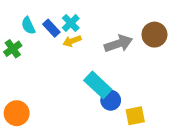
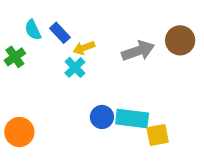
cyan cross: (71, 23) -> (75, 67), moved
cyan rectangle: (98, 85) -> (132, 118), moved, turned -36
blue circle: (111, 100) -> (102, 117), moved

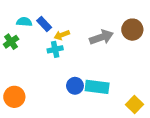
cyan semicircle: (33, 30) -> (24, 22), turned 120
cyan cross: (75, 67) -> (55, 49), turned 32
yellow square: (158, 135) -> (135, 105), moved, turned -35

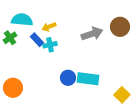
cyan semicircle: (24, 22) -> (22, 20), size x1.5
blue rectangle: (44, 24) -> (37, 40), moved
yellow arrow: (62, 35) -> (49, 27), moved

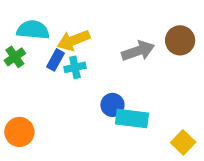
yellow arrow: (49, 27) -> (73, 40), size x1.5
blue rectangle: (37, 40) -> (55, 60), turned 72
blue circle: (68, 78) -> (112, 105), moved

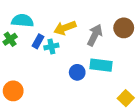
yellow arrow: (73, 40) -> (65, 28), moved
gray arrow: (138, 51) -> (95, 35), turned -45
cyan rectangle: (132, 118) -> (101, 65), moved

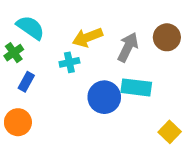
cyan semicircle: (22, 21) -> (30, 28), turned 30
blue rectangle: (38, 41) -> (26, 82), moved
blue circle: (77, 72) -> (104, 97), size x1.5

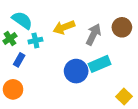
cyan cross: (69, 62) -> (35, 41), moved
cyan rectangle: (136, 87) -> (100, 64), turned -30

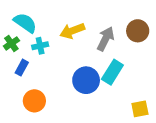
cyan rectangle: (100, 64) -> (112, 72), turned -35
orange circle: (13, 89) -> (34, 101), moved
yellow square: (124, 97) -> (140, 109), turned 35

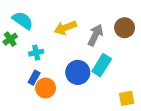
cyan cross: (40, 46) -> (36, 53), moved
blue rectangle: (22, 68) -> (34, 78), moved
orange circle: (34, 101) -> (46, 88), moved

